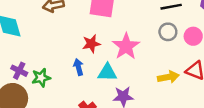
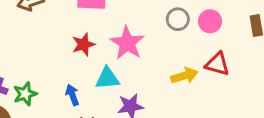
blue arrow: (78, 67) -> (72, 95), moved

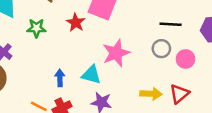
red star: (83, 44) -> (76, 23), moved, turned 30
red triangle: (217, 64) -> (179, 94), turned 45
green star: (25, 94) -> (36, 28), moved

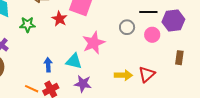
black line: (171, 24) -> (148, 12), moved
gray circle: (161, 49) -> (127, 27), moved
pink circle: (186, 59) -> (152, 35), moved

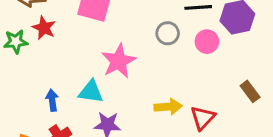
red star: (60, 19) -> (44, 28), moved
brown rectangle: (179, 58) -> (250, 91), moved, turned -40
red triangle: (147, 74) -> (203, 118), moved

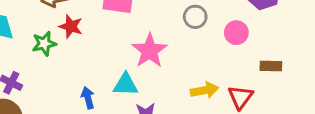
pink circle: (207, 42) -> (236, 33), moved
brown rectangle: (250, 91) -> (271, 66), moved, turned -45

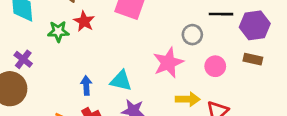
pink circle: (236, 33) -> (215, 66), moved
pink star: (150, 51) -> (168, 63), moved
brown rectangle: (271, 66) -> (253, 59), moved

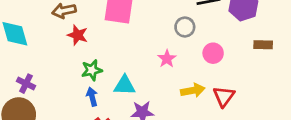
green star: (58, 31) -> (92, 70), moved
brown rectangle: (253, 59) -> (263, 45), moved
pink star: (168, 63) -> (167, 59), size x0.6

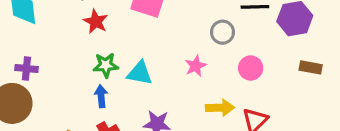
purple cross: (26, 84) -> (26, 69), turned -30
cyan triangle: (125, 85) -> (140, 73), moved

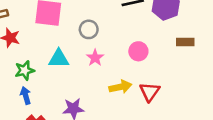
gray circle: (222, 32) -> (89, 29), moved
cyan triangle: (140, 73) -> (59, 59), moved

